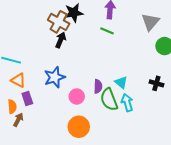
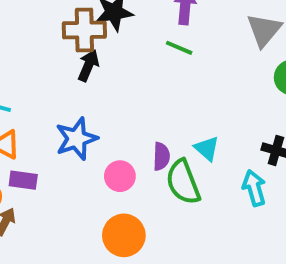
brown cross: (59, 22) -> (84, 30), turned -30
purple rectangle: (27, 98) -> (23, 180), turned -64
cyan arrow: (127, 103) -> (254, 188), moved

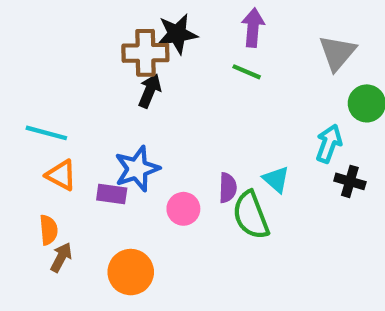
purple rectangle: (23, 180) -> (112, 194), moved
cyan arrow: (254, 188) -> (329, 143), moved, turned 36
orange circle: (124, 235) -> (131, 272), moved

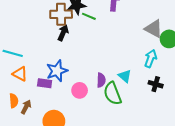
gray triangle: (337, 53) -> (154, 29), moved, turned -42
green line: (247, 72) -> (89, 16), moved
black cross: (350, 181) -> (156, 84), moved
brown arrow: (61, 257) -> (26, 107), moved

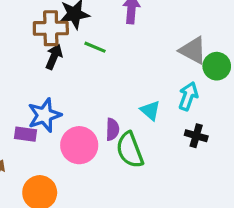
green line: (89, 16) -> (95, 47), moved
cyan triangle: (125, 76) -> (150, 110), moved
pink circle: (80, 90) -> (79, 145), size x1.5

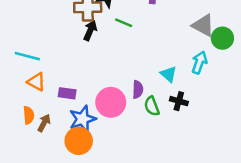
blue star: (44, 115) -> (83, 119), moved
black cross: (196, 136) -> (179, 101), moved
green semicircle: (130, 150) -> (152, 106), size x0.7

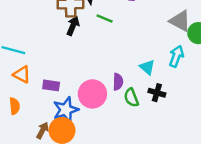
brown arrow: (44, 123) -> (43, 130), moved

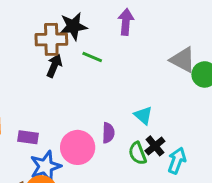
cyan arrow: (176, 56) -> (177, 161), moved
black cross: (157, 93) -> (155, 146), turned 35
green semicircle: (131, 98) -> (137, 153), moved

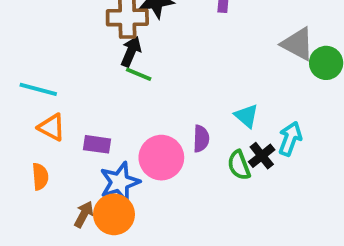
green line: (92, 57) -> (139, 74), moved
cyan arrow: (177, 161) -> (290, 139), moved

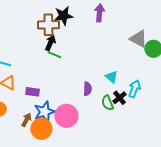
pink circle: (161, 158) -> (66, 116), moved
brown arrow: (84, 214) -> (26, 120), moved

